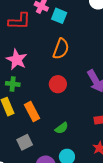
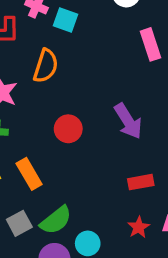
orange semicircle: (61, 49) -> (46, 66), moved
green semicircle: (62, 128) -> (56, 220), moved, size x1.5

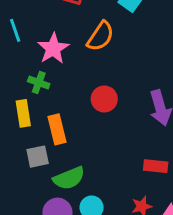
gray square: (19, 223) -> (38, 157), moved

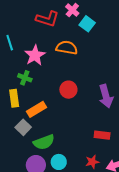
orange semicircle: (100, 36) -> (67, 48), turned -115
orange rectangle: (57, 129) -> (37, 109), turned 72
gray square: (38, 157) -> (23, 127), turned -35

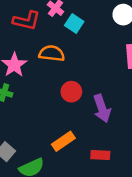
red circle: (68, 90) -> (71, 92), moved
orange rectangle: (37, 109) -> (63, 141), moved

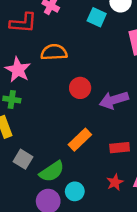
cyan square: (74, 23) -> (97, 17), moved
purple arrow: (102, 108) -> (114, 100), turned 100

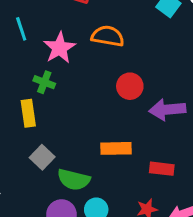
orange rectangle: (80, 140) -> (116, 148), turned 30
green semicircle: (52, 171) -> (74, 180), turned 35

